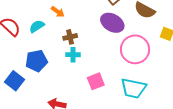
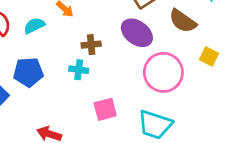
brown cross: (70, 37) -> (91, 45), moved

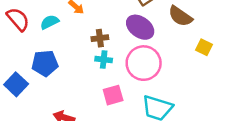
cyan cross: (79, 70) -> (104, 60), moved
pink circle: (163, 72) -> (144, 63), moved

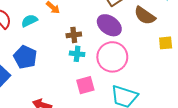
yellow square: (204, 47) -> (166, 43), turned -32
blue pentagon: (45, 63) -> (25, 57), turned 30

